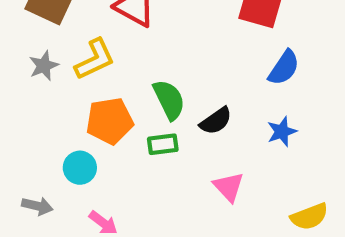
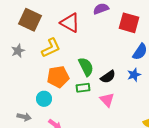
gray star: (44, 66) -> (18, 51), moved
blue star: (282, 132) -> (134, 75), moved
pink triangle: (229, 187) -> (107, 100), moved

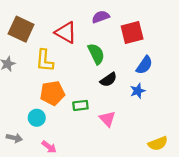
red square: (129, 23) -> (132, 33), turned -30
yellow L-shape: (51, 48) -> (45, 61), turned 120
green semicircle: (86, 67) -> (96, 54), moved
black semicircle: (108, 77) -> (108, 80), moved

